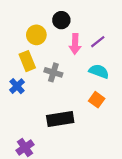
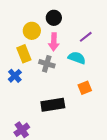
pink arrow: (75, 44) -> (54, 42), moved
cyan semicircle: (99, 71) -> (77, 58), moved
orange square: (97, 100) -> (85, 88), turned 32

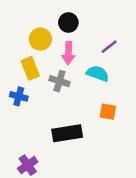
blue cross: (15, 76) -> (19, 96), turned -32
orange square: (85, 88) -> (108, 112), turned 32

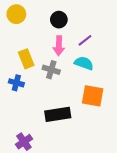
yellow circle: (40, 39) -> (16, 14), moved
purple line: (109, 47) -> (85, 40), moved
orange square: (108, 112) -> (93, 96), size x1.5

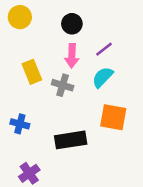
cyan semicircle: (84, 63) -> (103, 77), turned -66
blue cross: (16, 83) -> (20, 124), moved

